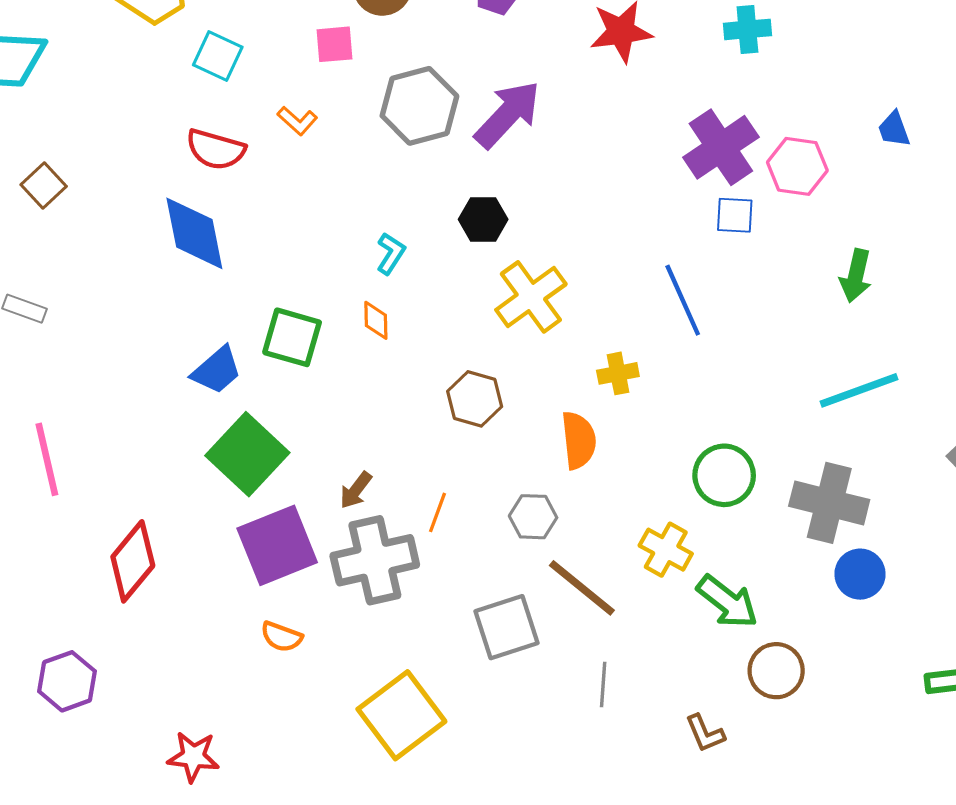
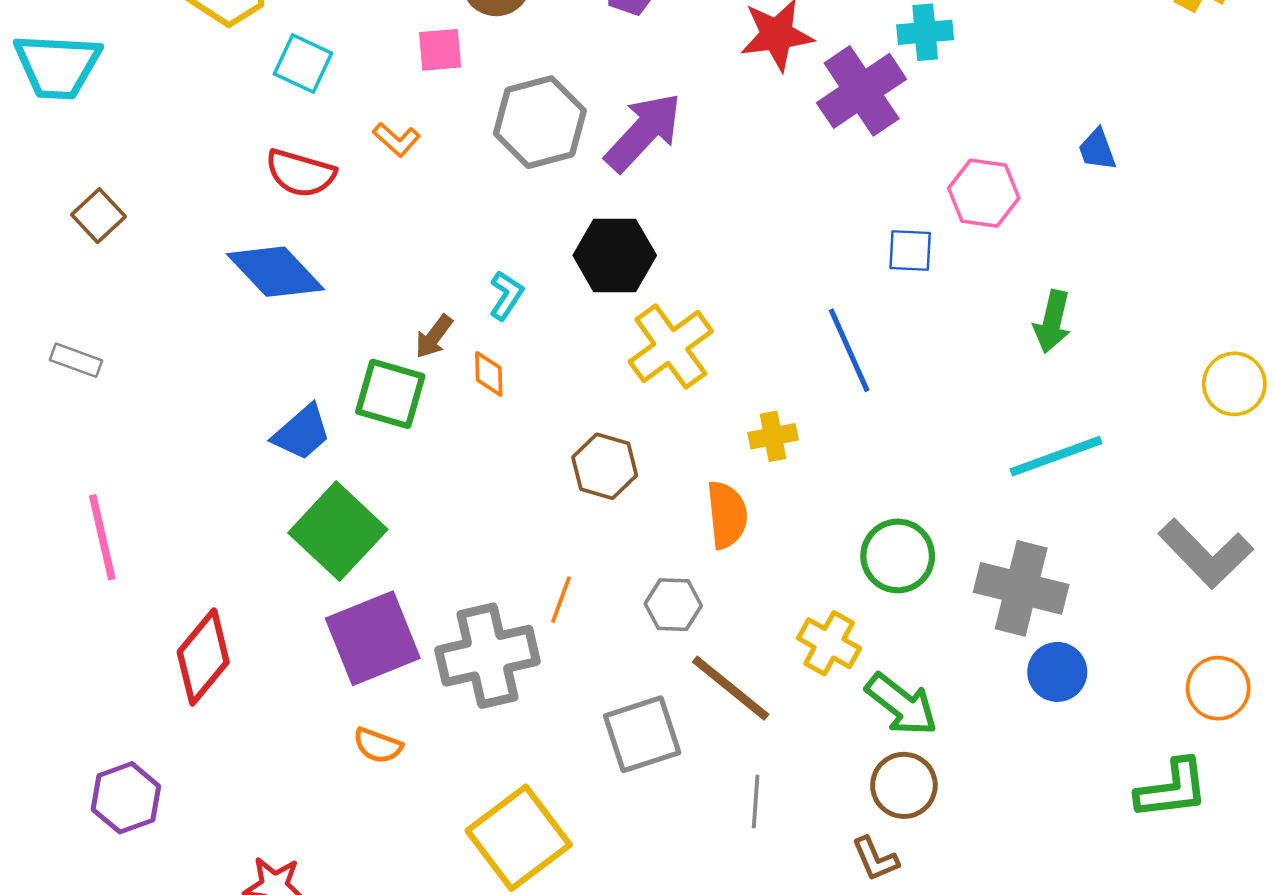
purple cross: (721, 147) -> (862, 91), moved
black hexagon: (483, 219) -> (615, 255), size x1.4
blue diamond: (194, 233) -> (276, 272), turned -32
brown arrow: (356, 490) -> (434, 337), moved
brown circle: (776, 671) -> (904, 785), moved

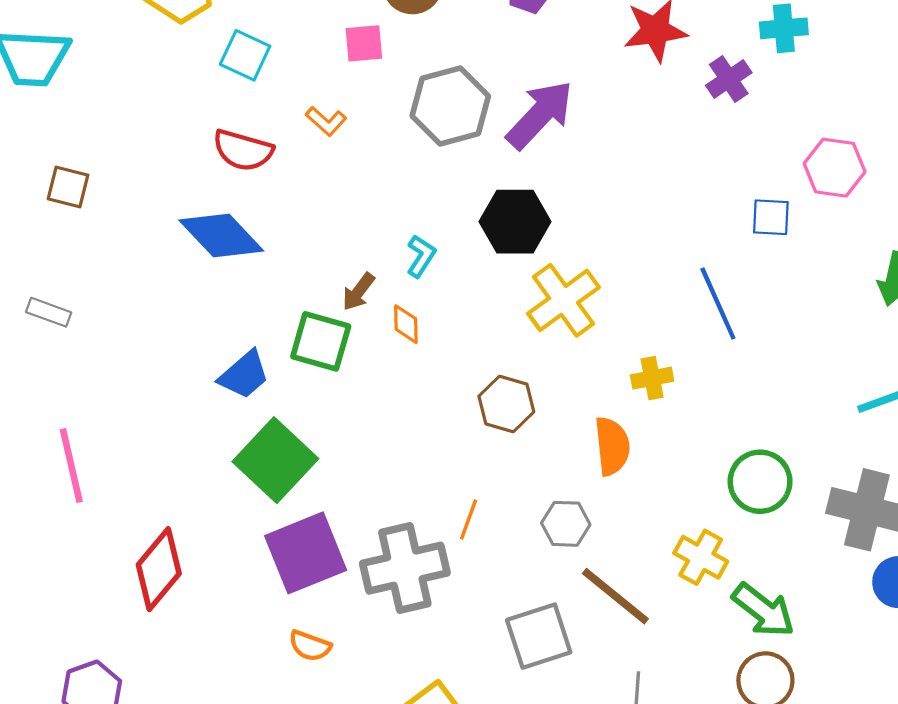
purple cross: (862, 91) -> (729, 79), size x0.6
brown square: (98, 216) -> (68, 187), turned -33

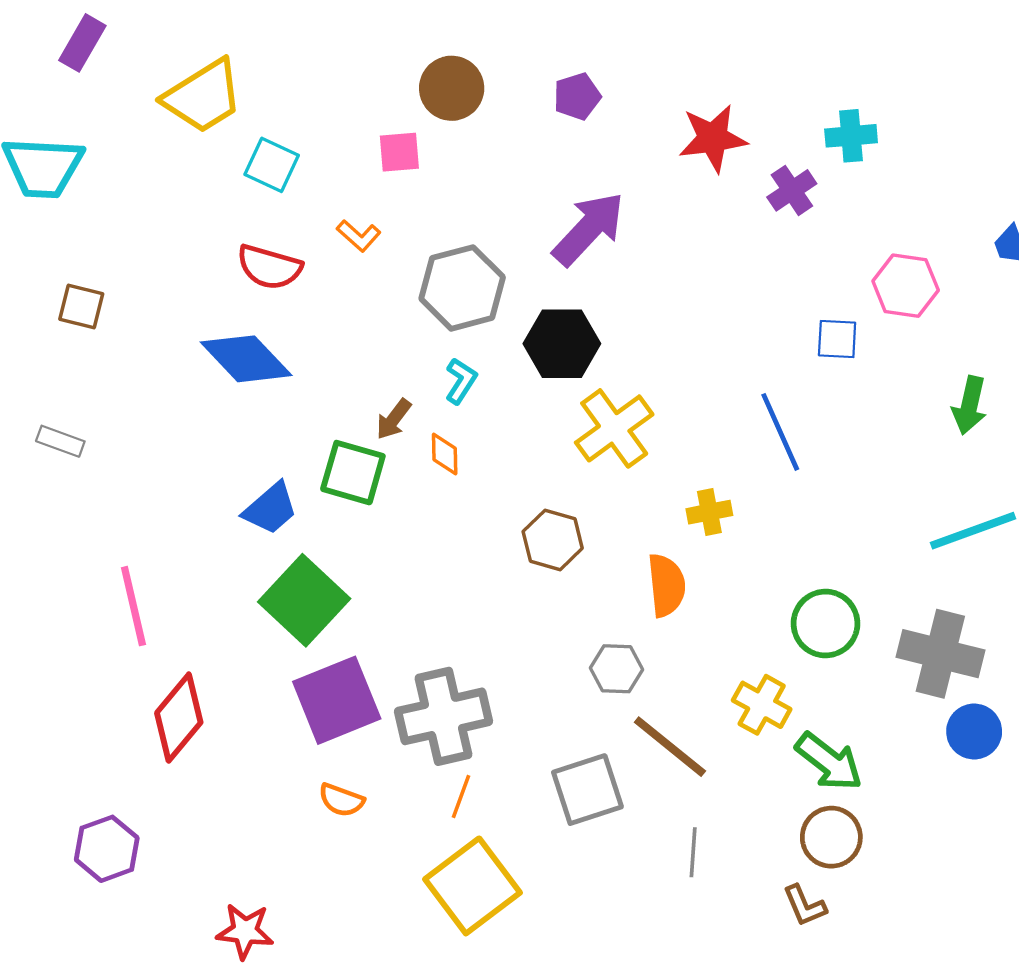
gray hexagon: (450, 106) -> (462, 288), moved
pink line: (71, 466) -> (133, 606), moved
orange line: (469, 520) -> (461, 797), moved

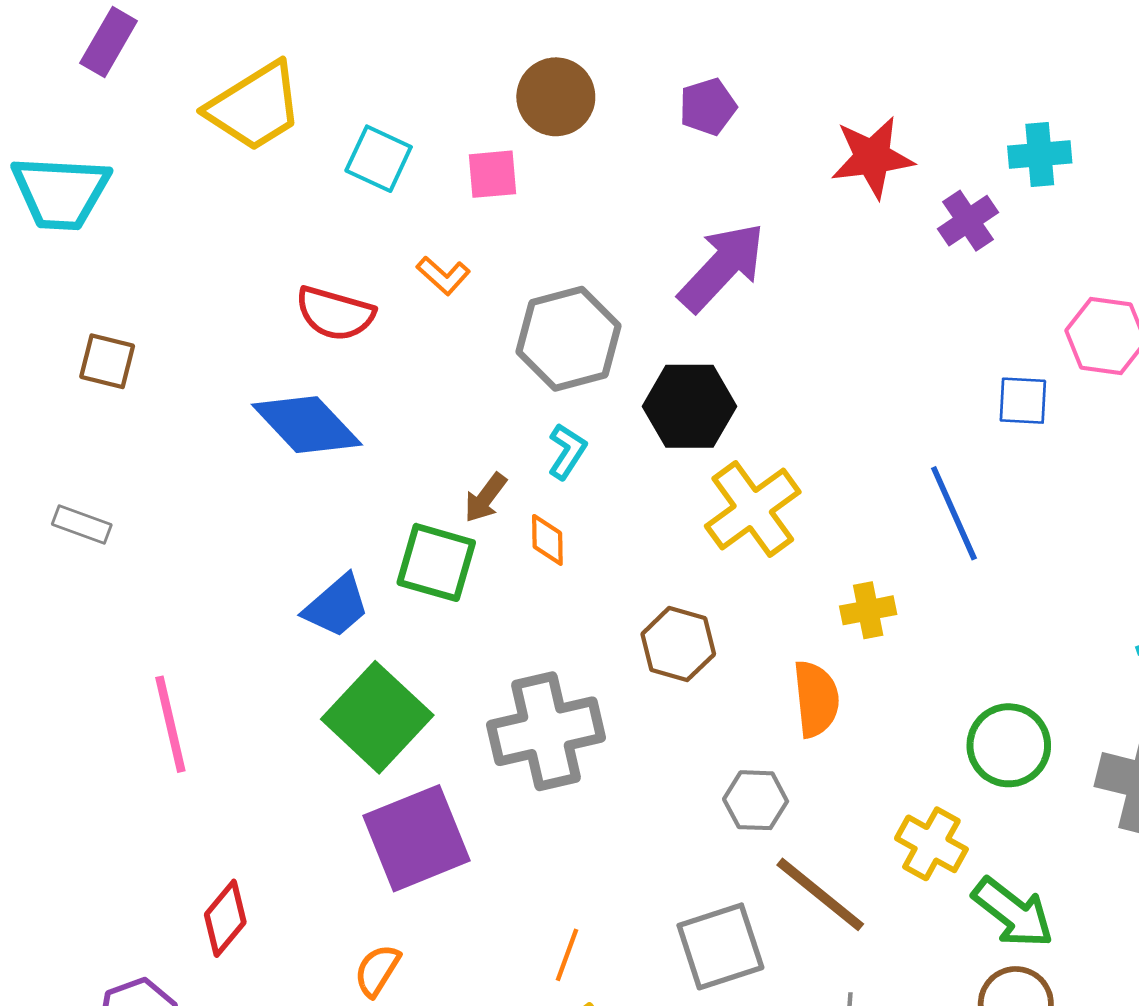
cyan square: (272, 165) -> (379, 159), moved
gray cross: (443, 716) -> (546, 731), moved
red diamond: (179, 718) -> (225, 918), moved, size x0.7
orange semicircle: (341, 800) -> (377, 970), moved, turned 102

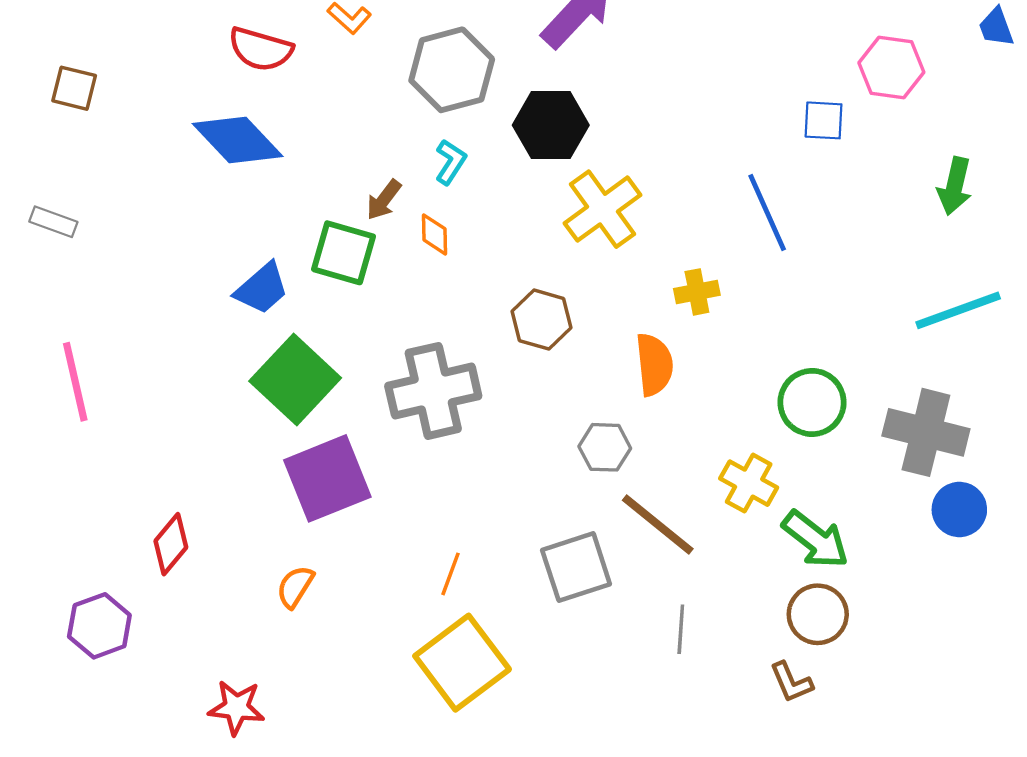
pink line: (170, 724) -> (75, 382), moved

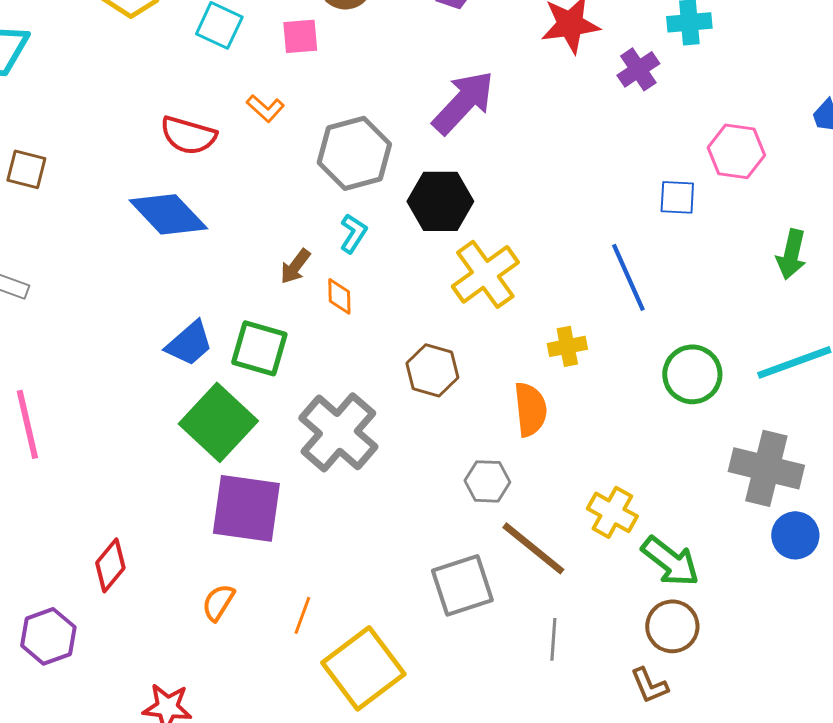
green square: (343, 253) -> (259, 348), moved
gray cross: (433, 391) -> (338, 432), turned -36
green circle: (812, 402) -> (692, 374), moved
purple square: (327, 478) -> (246, 508), turned 30
orange line: (451, 574) -> (302, 615), moved

